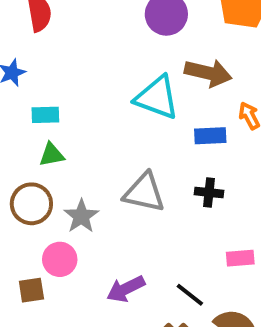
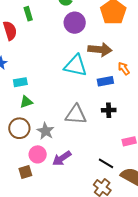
purple arrow: (126, 289) -> (62, 158), moved

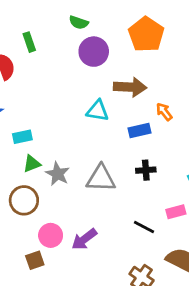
cyan triangle: (76, 66) -> (98, 111), size x0.7
gray star: (46, 131) -> (58, 174), moved
black line: (106, 163) -> (144, 227), moved

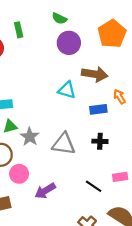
pink circle: (51, 235) -> (19, 174), moved

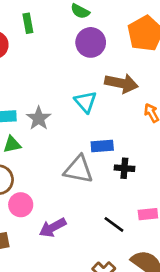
cyan triangle: (67, 90) -> (86, 102), turned 30
blue rectangle: (98, 109) -> (102, 146), moved
gray star: (30, 137) -> (39, 118), moved

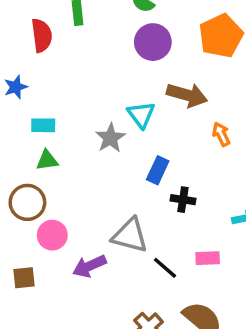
gray star: (39, 118) -> (110, 138), moved
blue rectangle: (102, 146) -> (158, 170), turned -65
gray triangle: (78, 169) -> (130, 235), moved

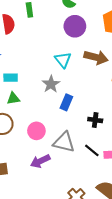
cyan triangle: (141, 115) -> (63, 60), moved
blue rectangle: (158, 170) -> (66, 102), moved
pink circle: (52, 235) -> (36, 131), moved
black line: (165, 268) -> (92, 150), moved

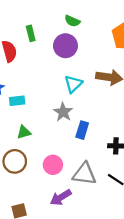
purple circle: (75, 26) -> (65, 46), moved
cyan triangle: (63, 60) -> (73, 84), turned 30
cyan rectangle: (11, 78) -> (17, 101), moved

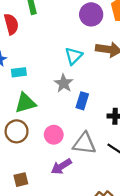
purple circle: (65, 46) -> (91, 14), moved
green triangle: (24, 132) -> (25, 103), size x1.5

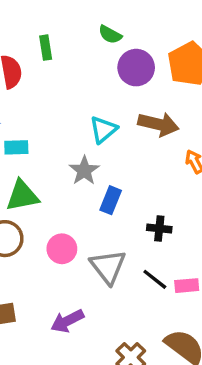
gray triangle: (84, 144) -> (108, 267), turned 40
purple arrow: (61, 166) -> (67, 321), moved

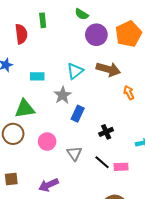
cyan rectangle: (16, 147) -> (37, 76), moved
black cross: (159, 228) -> (106, 132), turned -32
gray triangle: (108, 267) -> (74, 153), size x0.7

